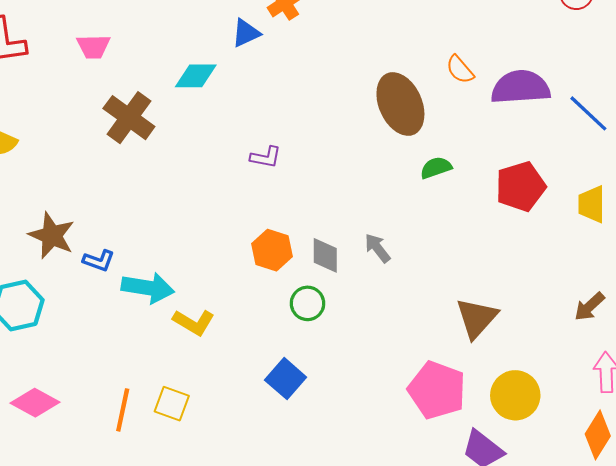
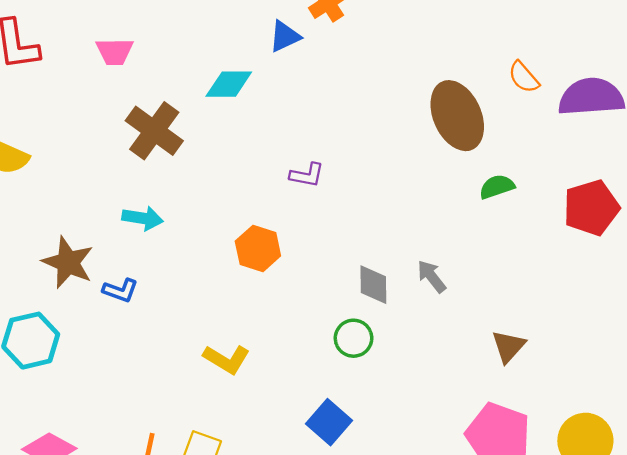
orange hexagon: (272, 250) -> (258, 248), moved
cyan arrow: (148, 288) -> (143, 218), moved, size x0.7
brown triangle: (477, 318) -> (509, 346), moved, size x0.7

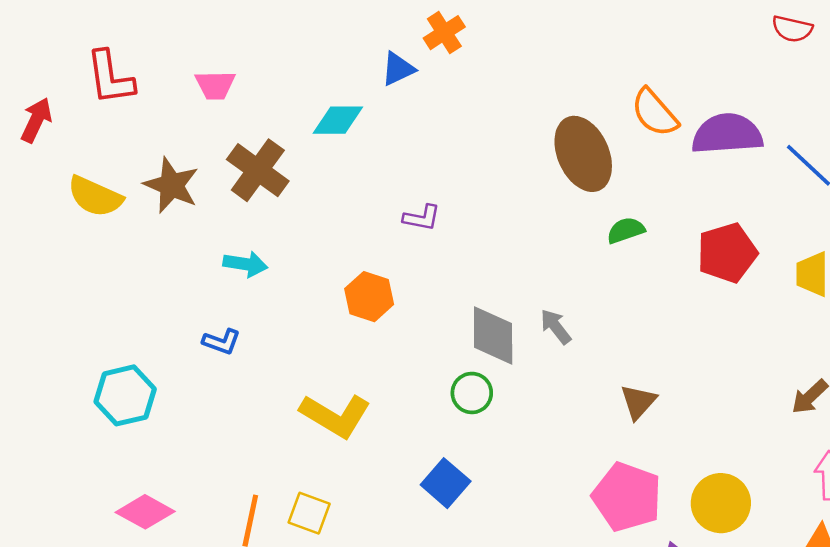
orange semicircle: (524, 77) -> (655, 113), size x1.4
brown star: (68, 262) -> (171, 185), moved
gray diamond: (373, 285) -> (493, 335), size x1.4
yellow L-shape: (226, 359) -> (335, 415), size x1.4

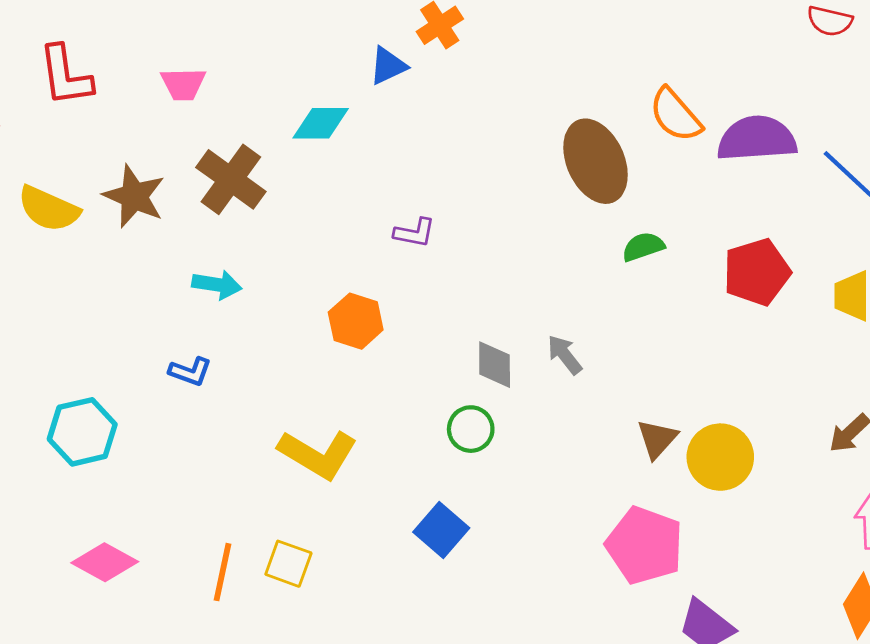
gray diamond: (493, 335) -> (495, 365), size x0.7
yellow circle: (721, 503) -> (720, 457), moved

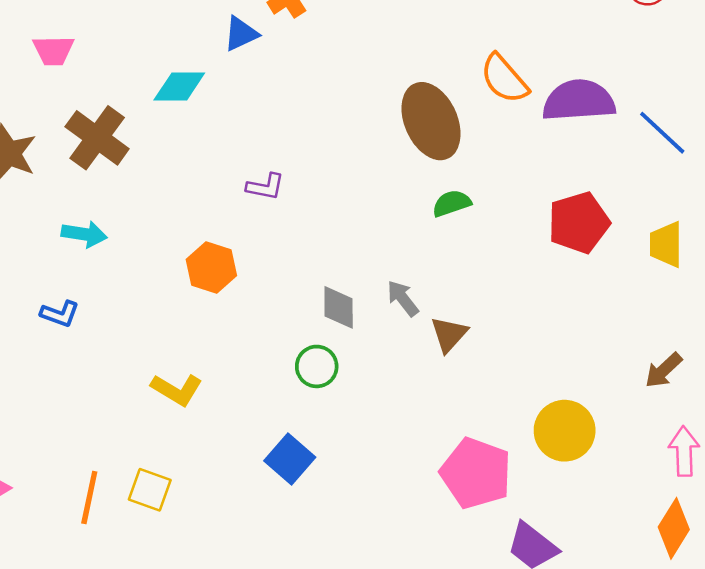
green semicircle: (643, 247) -> (452, 203), moved
brown triangle: (657, 439) -> (449, 334), moved
yellow L-shape: (318, 454) -> (177, 390), size x0.7
yellow circle: (720, 457) -> (565, 431), moved

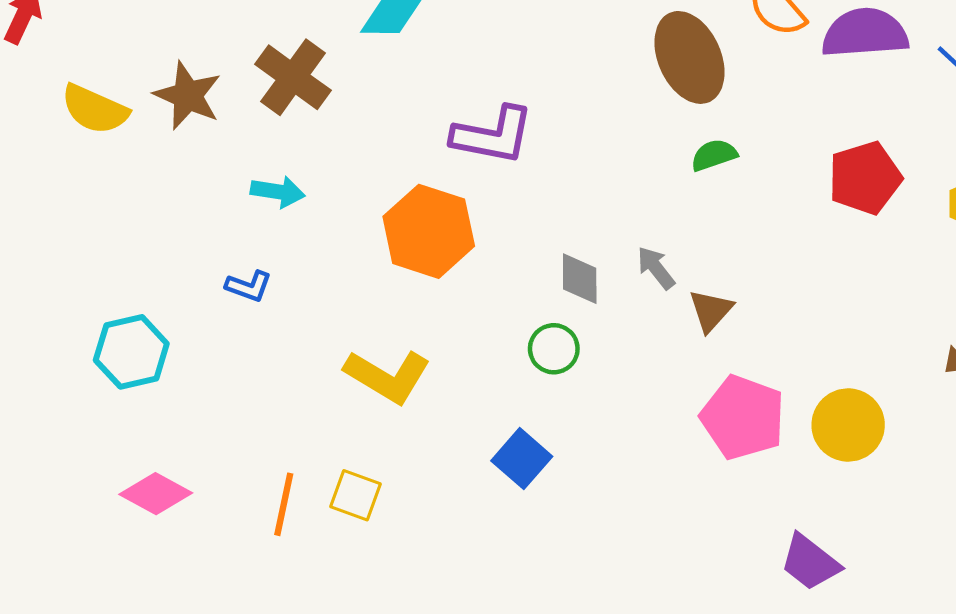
purple L-shape: (265, 187) -> (493, 135), size x1.8
orange hexagon: (211, 268) -> (429, 231), size x1.5
yellow L-shape: (177, 390) -> (388, 376), size x1.4
pink pentagon: (476, 473) -> (743, 417), moved

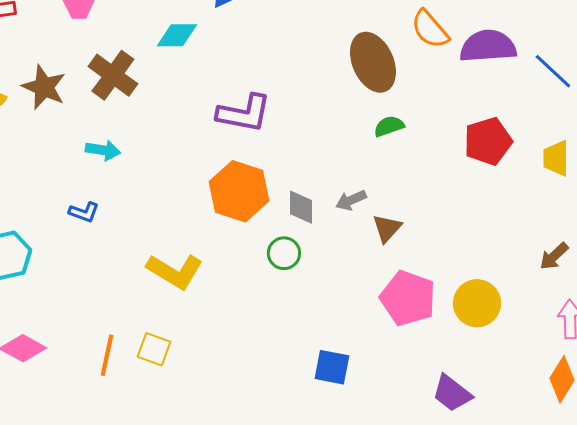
orange hexagon: (429, 231) -> (239, 191), moved
gray arrow: (656, 268) -> (351, 200), turned -76
blue square: (522, 459) -> (332, 367), moved, turned -30

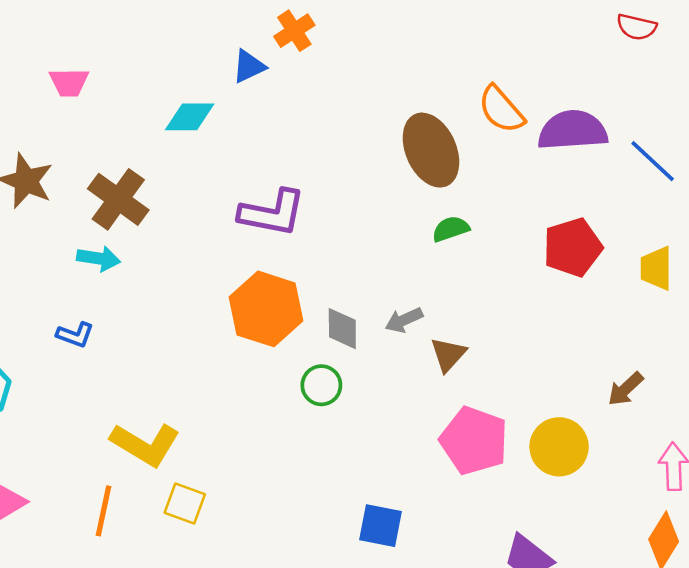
brown cross: (113, 75) -> (118, 199), moved
brown arrow: (554, 256) -> (626, 389), moved
yellow L-shape: (175, 271) -> (145, 444), moved
yellow square: (154, 349) -> (185, 503), moved

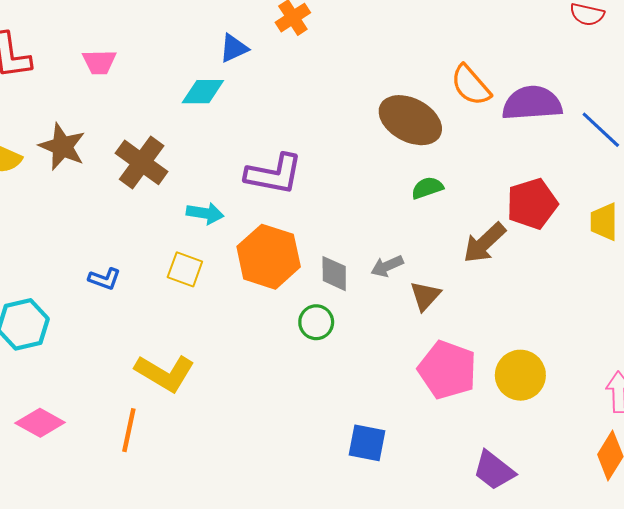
blue triangle: (249, 66) -> (234, 48), moved
brown ellipse: (431, 150) -> (410, 120), turned -38
cyan arrow: (99, 258) -> (205, 213), moved
brown arrow: (626, 389) -> (484, 243), moved, size x1.4
yellow square: (185, 503) -> (185, 269), moved

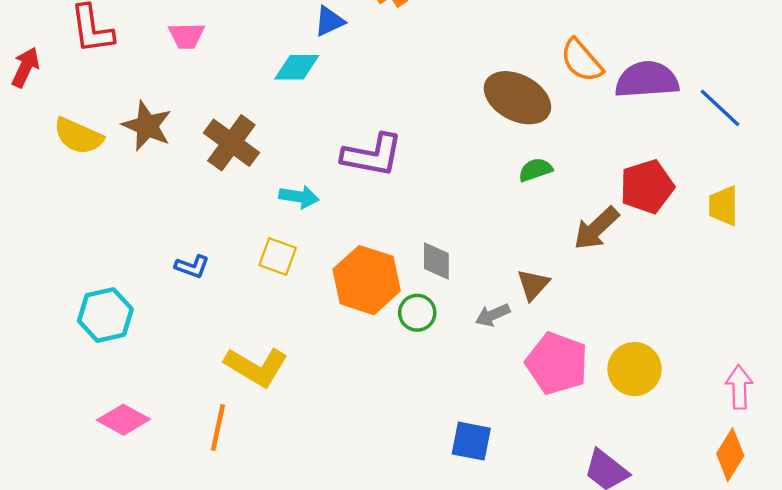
orange hexagon: (269, 257) -> (367, 280), moved
gray arrow: (387, 266) -> (493, 315), moved

